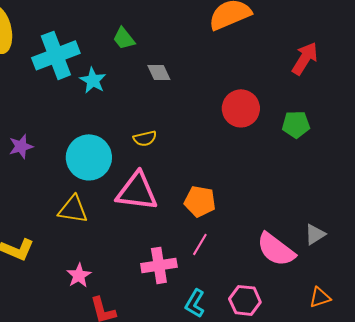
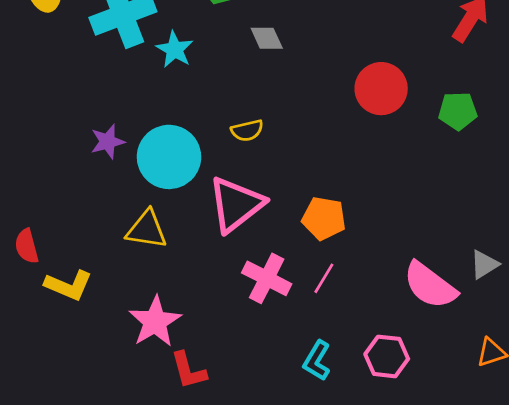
purple star: (21, 146) -> (108, 142), moved
pink triangle: (137, 191) -> (236, 204), turned -45
pink cross: (159, 265) -> (267, 278), moved, turned 36
pink star: (79, 275) -> (155, 322), size x1.5

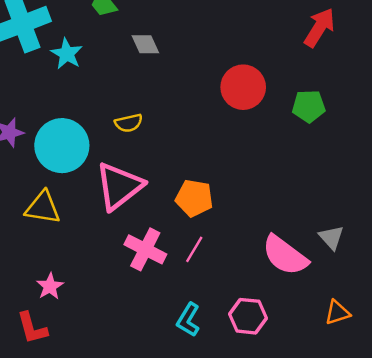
gray triangle: (484, 264) -> (331, 237), turned -40
pink star: (155, 322) -> (50, 286), size x0.6
red L-shape: (189, 370) -> (32, 328), moved

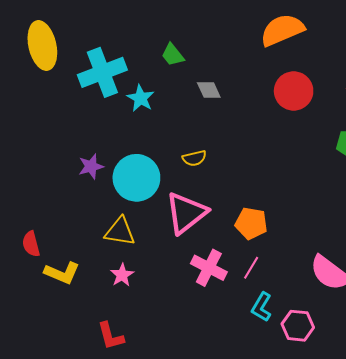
red circle: (243, 87) -> (294, 91), moved
pink star: (50, 286) -> (122, 275), moved
cyan L-shape: (188, 320) -> (262, 307), moved

